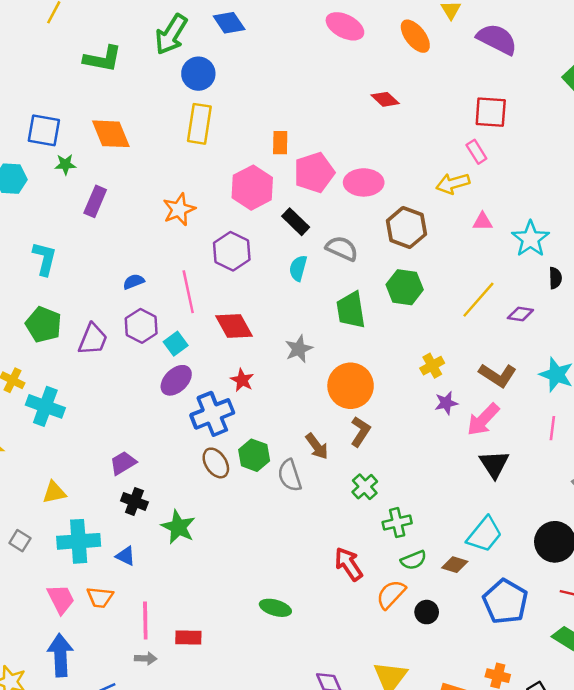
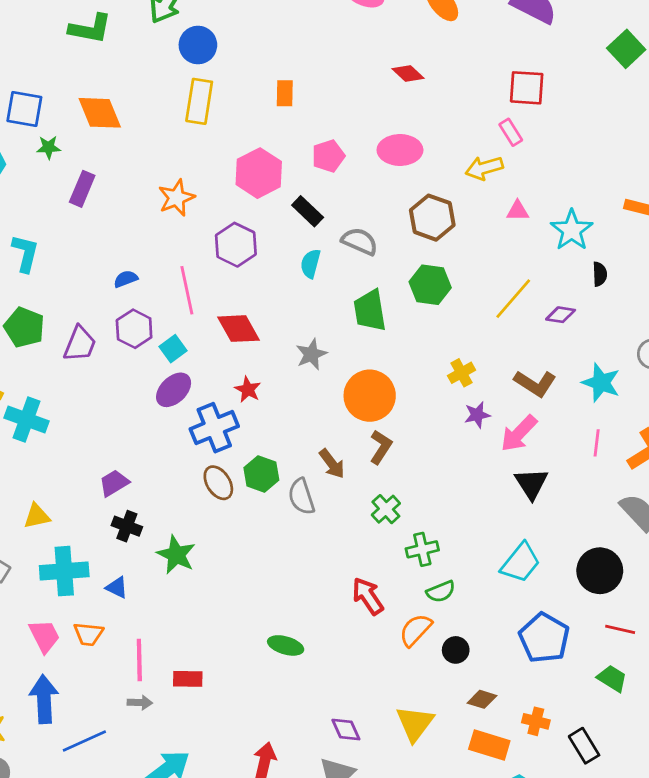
orange rectangle: (280, 143) -> (285, 93), moved
pink pentagon: (314, 173) -> (328, 156), size x0.7
pink ellipse: (364, 182) -> (400, 150), moved
brown diamond: (455, 565) -> (482, 699), moved

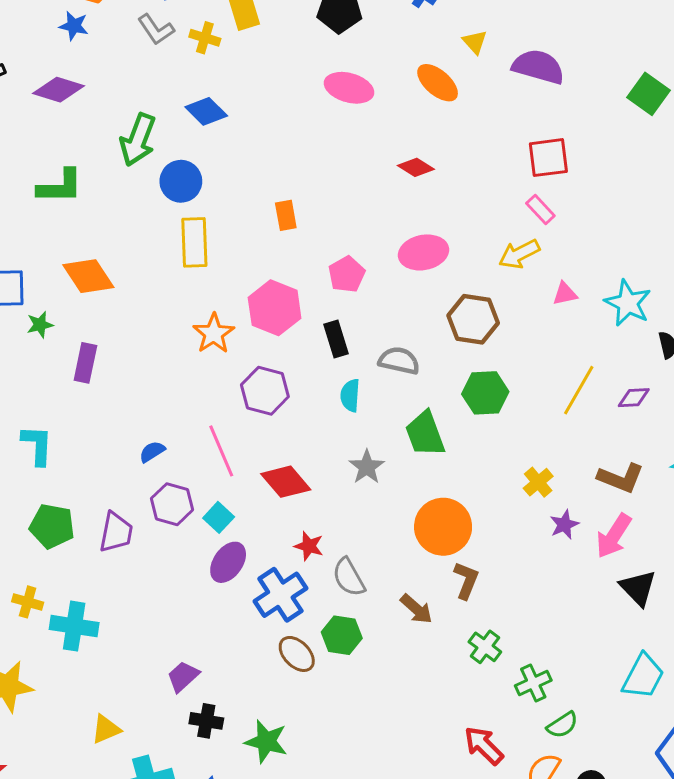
orange star: (176, 198) -> (214, 334), moved
black rectangle: (308, 211) -> (336, 339), turned 40
gray star: (311, 354) -> (367, 467), moved
gray semicircle: (301, 497) -> (349, 577), moved

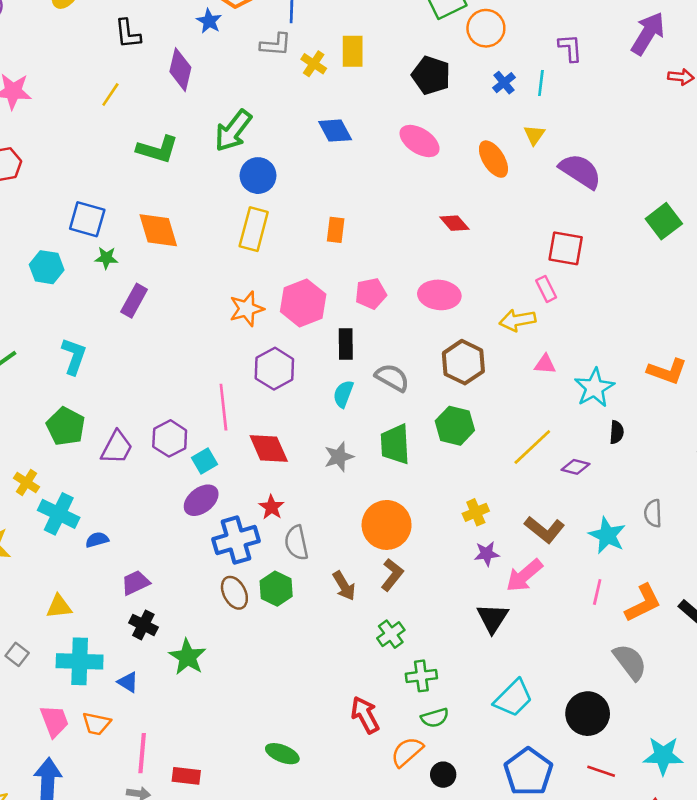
gray L-shape: (156, 29) -> (276, 45), turned -68
purple diamond: (58, 90) -> (180, 70), turned 69
blue diamond: (206, 111) -> (335, 131), moved
blue semicircle: (152, 452) -> (97, 540), moved
black triangle: (638, 588) -> (493, 618), moved

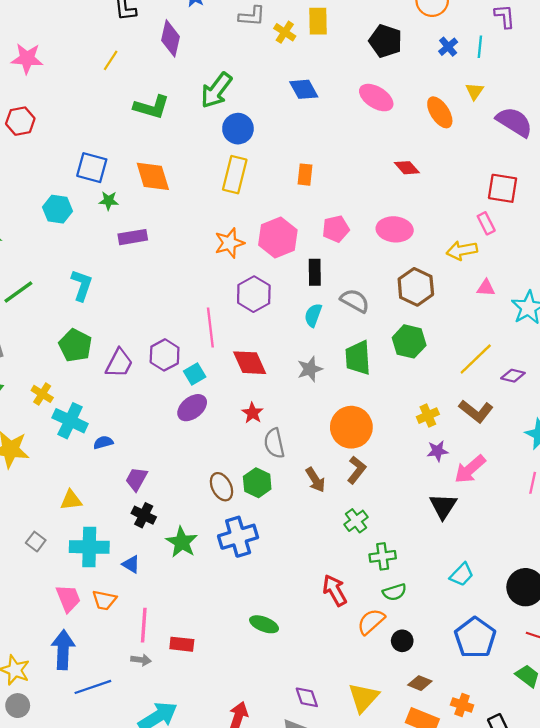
purple rectangle: (134, 301) -> (133, 237), turned 52
brown L-shape: (545, 530) -> (476, 411), moved
blue cross: (236, 540) -> (238, 537), moved
purple trapezoid: (135, 583) -> (136, 479), turned -35
cyan trapezoid: (513, 698) -> (462, 575), size x0.7

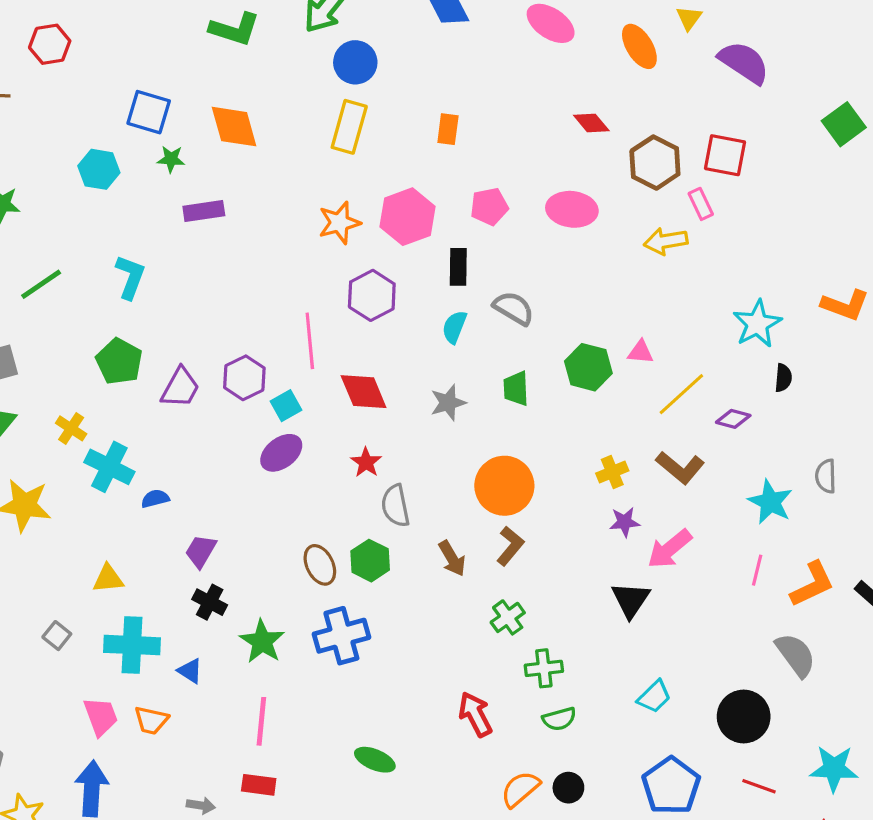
brown hexagon: (416, 287) -> (655, 163), moved
pink triangle: (486, 288) -> (641, 352), moved
green trapezoid: (358, 358) -> (516, 389), size x0.7
orange semicircle: (371, 622) -> (520, 789), moved
pink line: (144, 625) -> (261, 721), moved

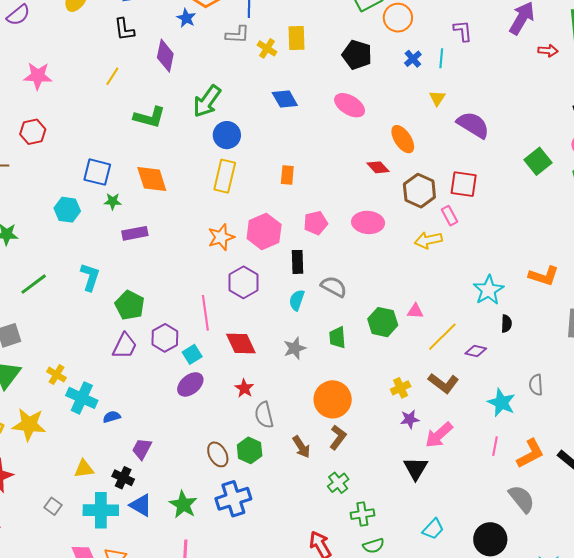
orange ellipse: (639, 46) -> (403, 139), moved
green pentagon: (119, 361) -> (130, 305), moved
black cross: (210, 602) -> (123, 478), moved
blue triangle: (190, 671) -> (141, 505), moved, size x1.4

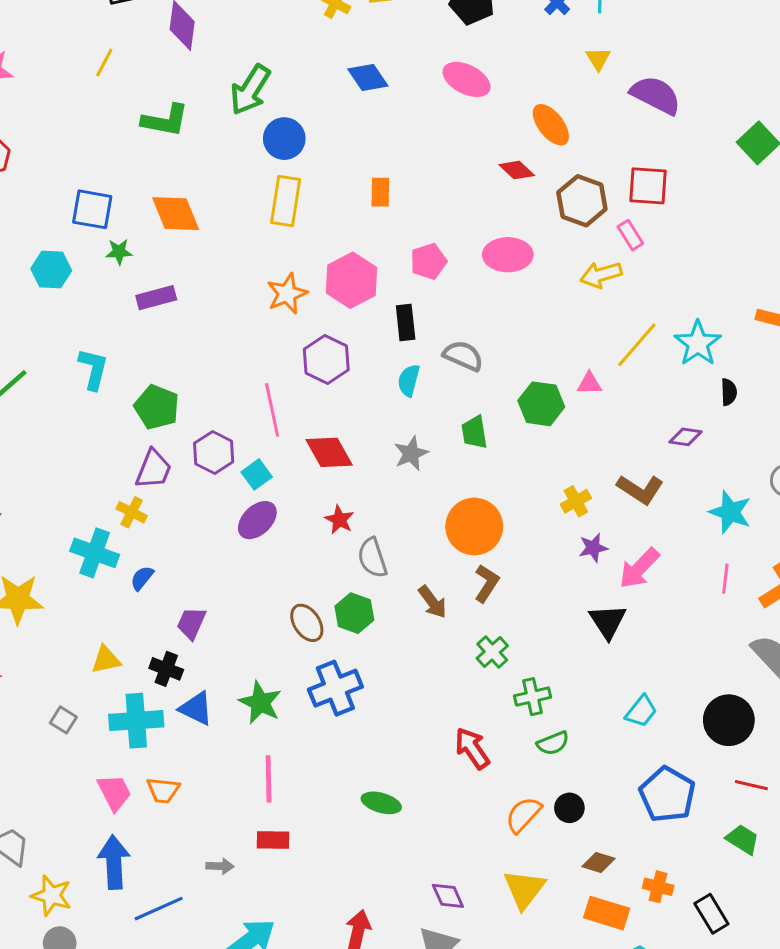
yellow line: (442, 337) -> (637, 345), moved
yellow cross: (57, 375) -> (132, 512), moved
blue semicircle: (112, 417) -> (142, 578), turned -30

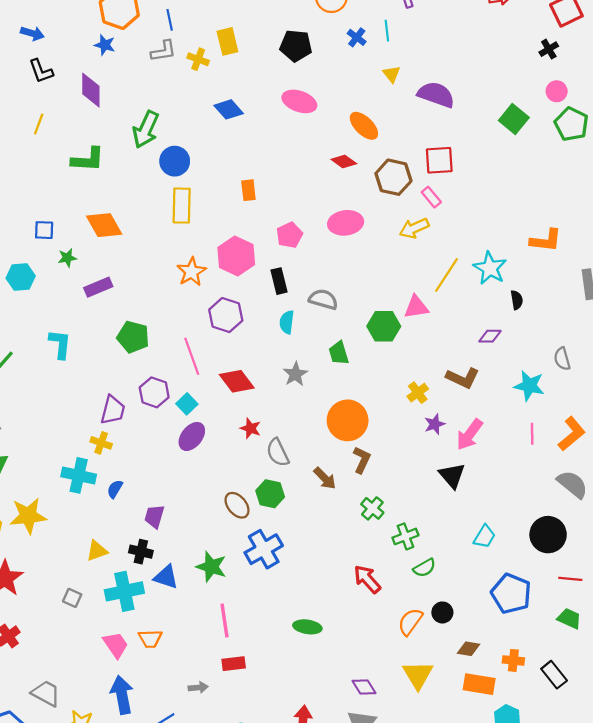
blue square: (92, 209) -> (44, 230), size x0.7
pink triangle: (589, 383) -> (416, 307), size x1.4
green pentagon: (157, 407) -> (133, 337), moved

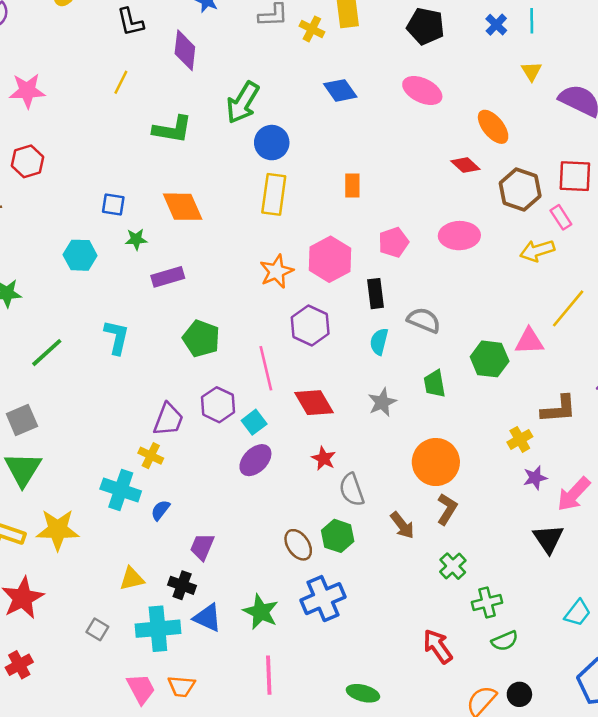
brown L-shape: (463, 378) -> (559, 409), moved, turned -36

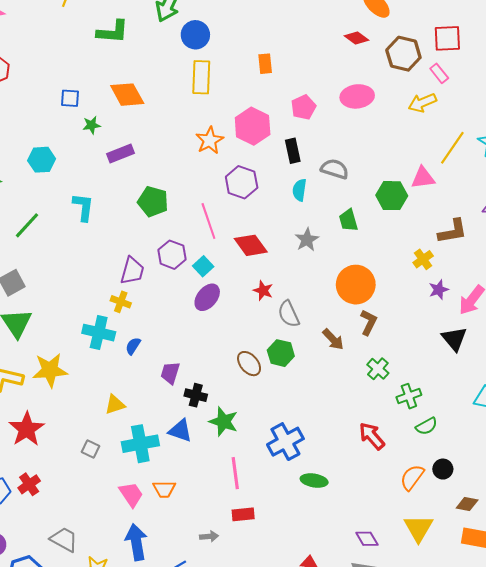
cyan hexagon: (80, 255) -> (42, 160), moved
black cross: (182, 585) -> (196, 395), moved
blue cross: (323, 599) -> (285, 442), moved

